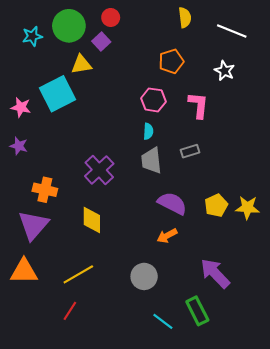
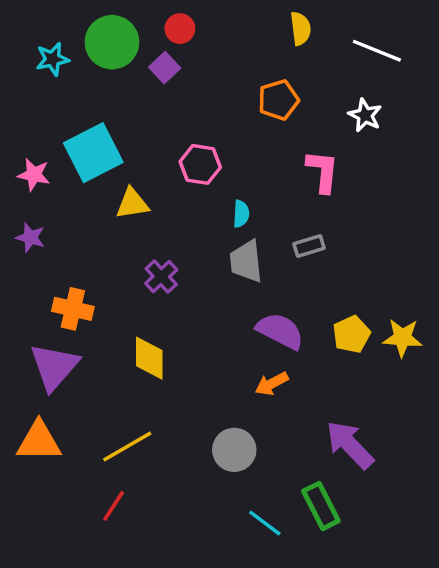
yellow triangle: (81, 64) -> (132, 204), moved
pink hexagon: (153, 100) -> (200, 164), moved
purple cross: (99, 170) -> (161, 277), size x0.7

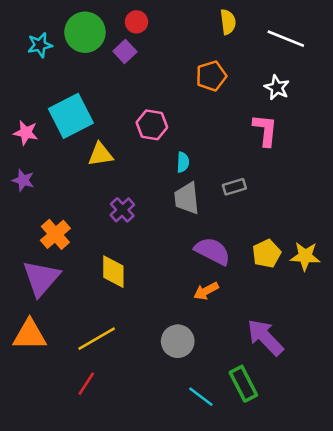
pink L-shape: (323, 171) -> (265, 130), moved
orange cross: (73, 309) -> (55, 234), turned 36

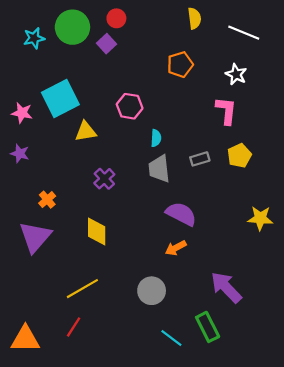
orange cross: (55, 234) -> (47, 200), size x0.7
yellow pentagon: (267, 254) -> (239, 156), moved
orange triangle: (30, 335) -> (25, 339), moved

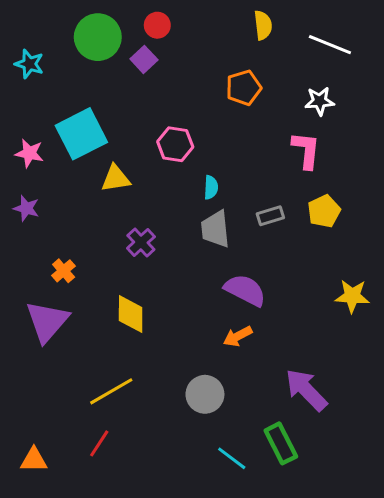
cyan star: (34, 38) -> (29, 64), moved, turned 30
white star: (236, 74) -> (320, 101), turned -30
orange triangle: (25, 339) -> (34, 460), size x0.7

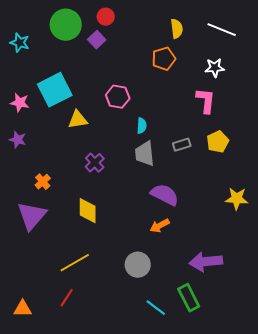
yellow semicircle: (263, 25) -> (177, 29), moved
purple arrow: (306, 390) -> (206, 262), turned -52

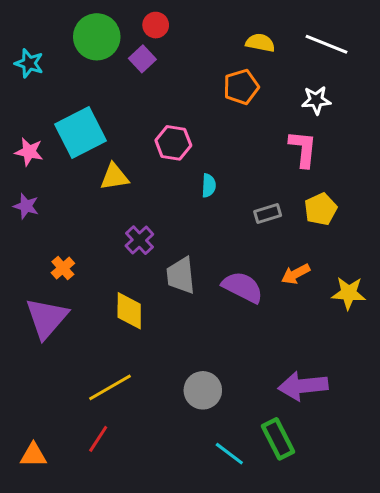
yellow semicircle: (177, 29) -> (260, 43), turned -72
gray trapezoid: (145, 154) -> (181, 275), moved
orange arrow: (160, 226) -> (296, 274), moved

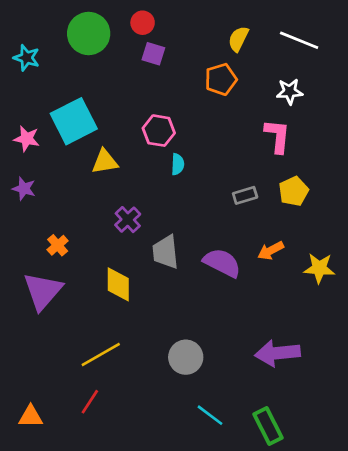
yellow semicircle: (260, 43) -> (238, 39), turned -75
purple square: (142, 59) -> (153, 54), moved, turned -30
cyan semicircle: (209, 186) -> (178, 164), moved
green rectangle: (278, 439) -> (268, 426), moved

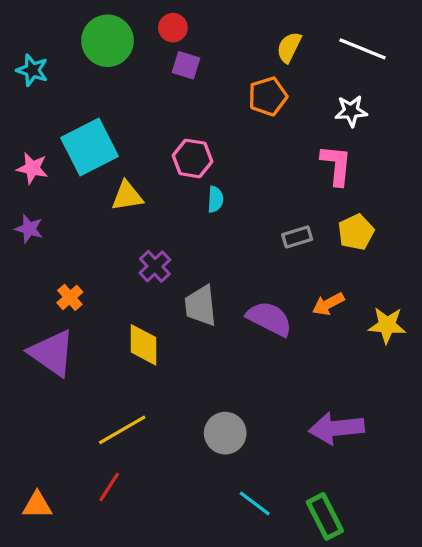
purple triangle: (43, 291) -> (52, 353), turned -36

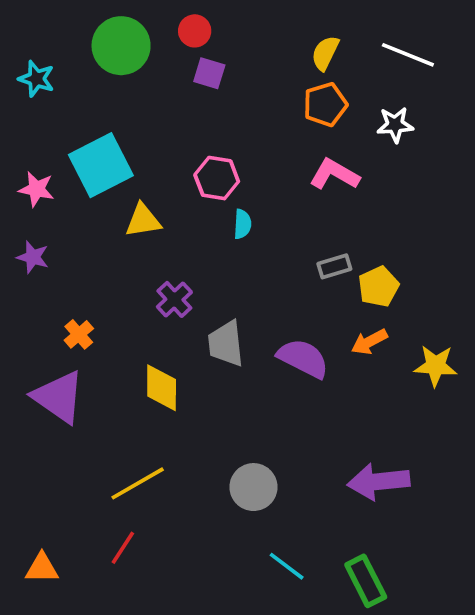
orange pentagon: (268, 96) -> (325, 105), moved
pink L-shape: (336, 165) -> (334, 174), moved, turned -66
yellow pentagon: (356, 232) -> (379, 287), moved

